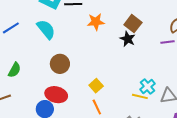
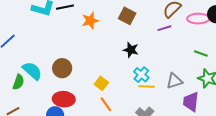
cyan semicircle: (46, 29) -> (32, 71), moved
black star: (128, 39) -> (131, 50), moved
cyan cross: (148, 87) -> (141, 75), moved

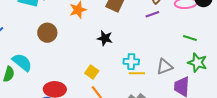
black star: (131, 50) -> (105, 38), moved
brown circle: (62, 68) -> (47, 33), moved
cyan cross: (141, 75) -> (131, 62), turned -35

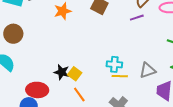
brown circle: (47, 33) -> (13, 34), moved
black star: (105, 38) -> (62, 72), moved

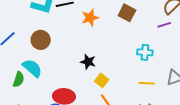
cyan cross: (114, 64) -> (145, 52), moved
black star: (62, 72) -> (88, 62), moved

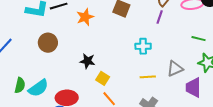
purple line: (164, 25) -> (160, 17), turned -48
brown circle: (41, 40) -> (48, 43), moved
cyan semicircle: (32, 68) -> (38, 88), moved, turned 110

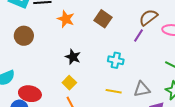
orange star: (85, 17) -> (66, 19), turned 30
black star: (87, 61) -> (73, 57), moved

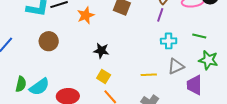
orange star: (66, 19) -> (86, 15), turned -30
cyan cross: (116, 60) -> (169, 41), moved

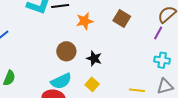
brown circle: (49, 41) -> (66, 51), moved
cyan semicircle: (39, 87) -> (61, 81), moved

